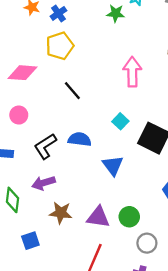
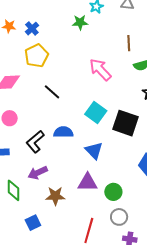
pink arrow: (132, 72) -> (100, 70), turned -35
cyan square: (120, 121) -> (96, 113), size x1.5
purple triangle: (98, 217) -> (88, 182), moved
gray circle: (147, 243) -> (119, 217), moved

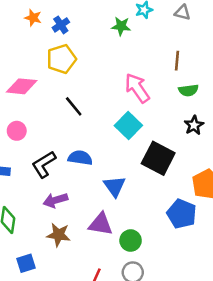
cyan square: (96, 113) -> (128, 126), moved
purple arrow: (38, 173) -> (55, 200), moved

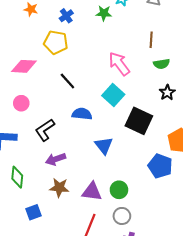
blue cross: (61, 25) -> (66, 16), moved
yellow pentagon: (61, 59) -> (56, 42), turned 30
blue semicircle: (80, 158) -> (82, 114), moved
purple triangle: (101, 224) -> (92, 192), moved

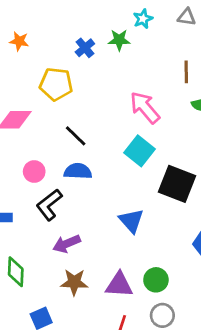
blue cross: (66, 16) -> (85, 48), moved
pink circle: (21, 103) -> (34, 171), moved
blue semicircle: (82, 114) -> (78, 171), moved

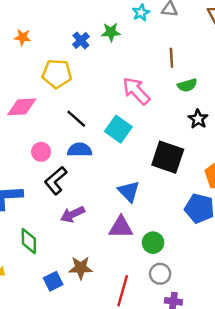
cyan star: (143, 19) -> (141, 13), moved
cyan square: (139, 151) -> (118, 129), moved
brown star: (74, 282) -> (81, 268), moved
purple triangle: (119, 285) -> (121, 227), moved

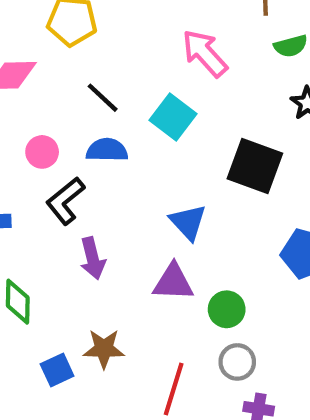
purple arrow: (73, 214) -> (93, 258), turned -80

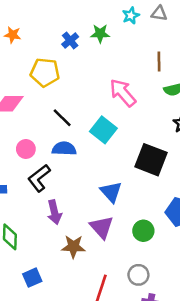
purple triangle: (173, 282) -> (102, 227), turned 45
green circle: (227, 309) -> (143, 231), moved
brown star: (104, 349) -> (73, 247), moved

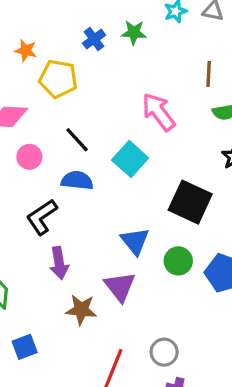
orange star: (13, 35) -> (26, 51), moved
pink circle: (26, 149) -> (29, 157), moved
green circle: (143, 231) -> (178, 261), moved

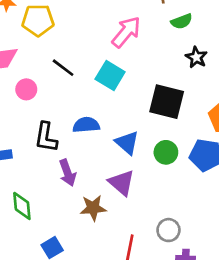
pink arrow: (159, 112) -> (126, 32), turned 88
blue semicircle: (77, 180) -> (86, 125), moved
black L-shape: (42, 217) -> (46, 137), turned -36

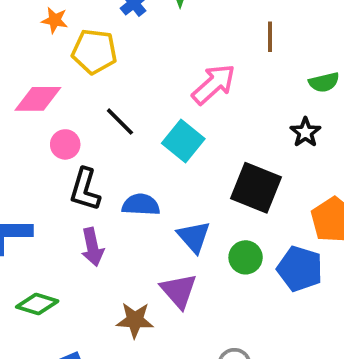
green semicircle: (182, 21) -> (324, 82), moved
black L-shape: (46, 137) -> (85, 189), moved
purple arrow: (68, 173) -> (92, 247), moved
green diamond: (22, 206) -> (37, 304), turned -76

